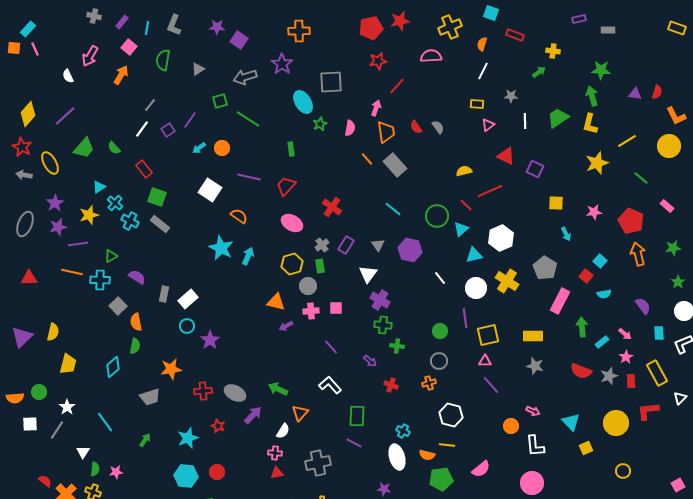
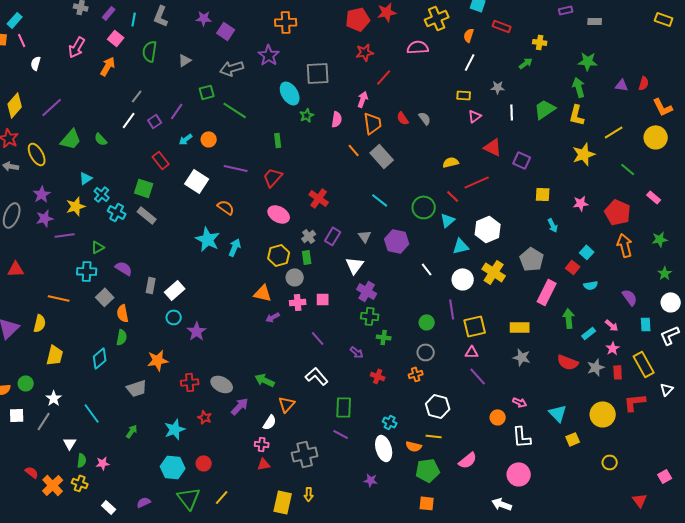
white semicircle: (68, 76) -> (36, 63), moved, turned 40
red rectangle: (144, 169) -> (161, 160), moved
orange line: (72, 272) -> (59, 298), moved

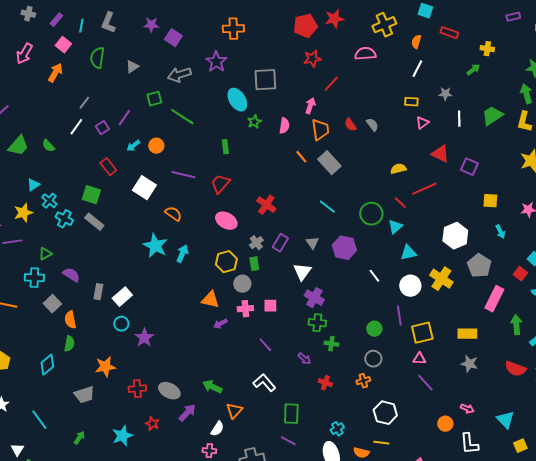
white hexagon: (488, 229) -> (455, 236), moved
cyan cross: (390, 422) -> (337, 429), turned 32

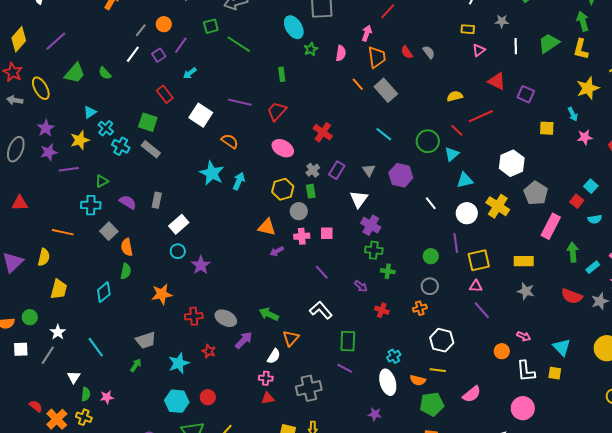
orange circle: (156, 146) -> (164, 24), moved
cyan arrow: (500, 232) -> (573, 114), moved
gray rectangle: (98, 292) -> (157, 200), moved
gray trapezoid: (84, 395) -> (146, 340), moved
yellow square: (520, 446) -> (555, 373), moved, turned 32

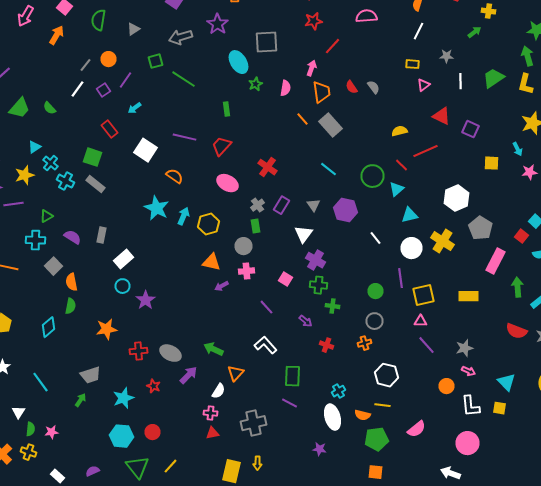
yellow hexagon: (283, 189) -> (208, 224), moved
pink square: (327, 233) -> (286, 279), moved, turned 32
gray star: (526, 291) -> (464, 348), moved, turned -30

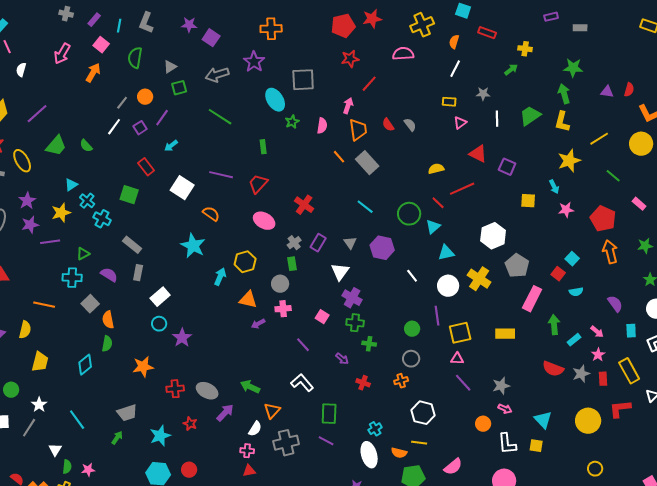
green square: (156, 61) -> (179, 88), moved
gray rectangle: (96, 184) -> (132, 245), moved
cyan arrow: (184, 216) -> (220, 277), moved
gray cross: (254, 423) -> (286, 443), moved

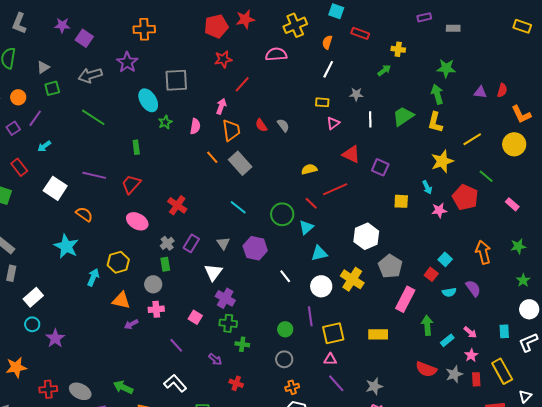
red pentagon: (603, 219) -> (465, 197), moved
purple semicircle: (615, 304) -> (473, 288), moved
orange cross: (401, 381) -> (292, 387), moved

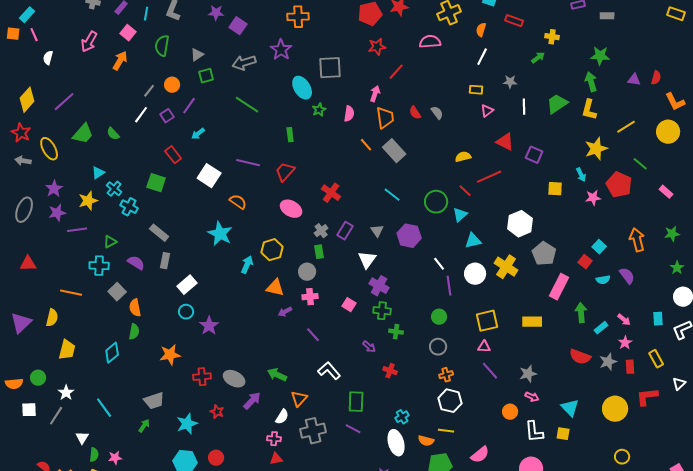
purple line: (310, 316) -> (449, 286), moved
purple line: (176, 345) -> (313, 335), moved
yellow rectangle: (502, 371) -> (656, 359), size x0.7

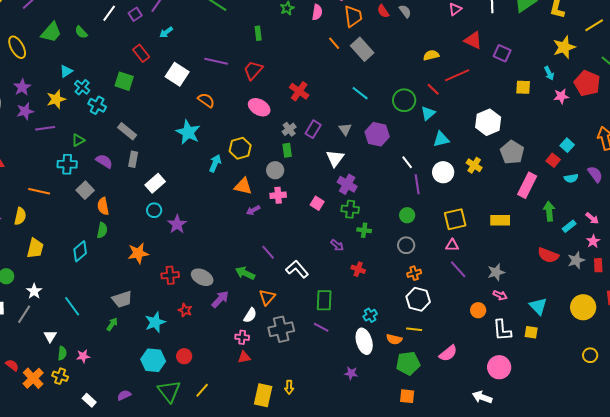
yellow cross: (506, 267) -> (474, 165), size x0.7
purple line: (313, 335) -> (268, 252), moved

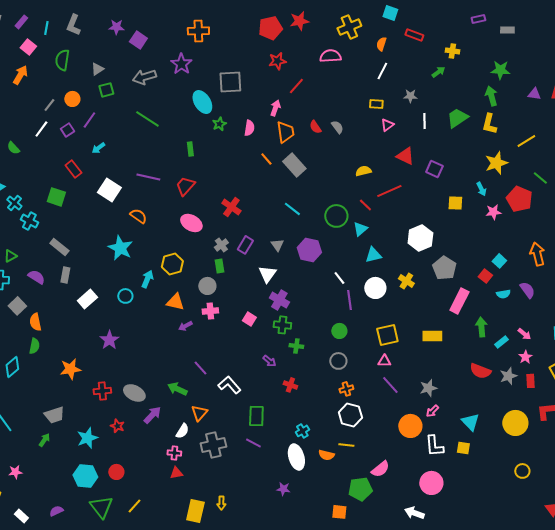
cyan circle: (154, 210) -> (125, 296), moved
pink arrow: (500, 295) -> (432, 411), turned 112
orange circle: (478, 310) -> (410, 426), size x1.5
green pentagon: (408, 363) -> (360, 489), moved

